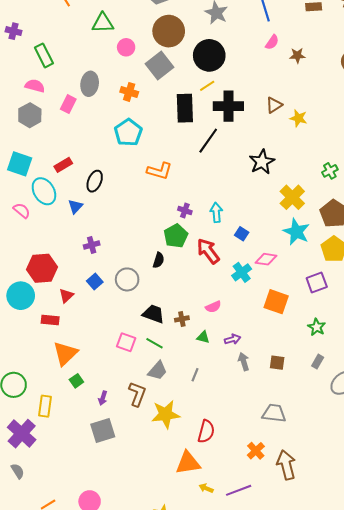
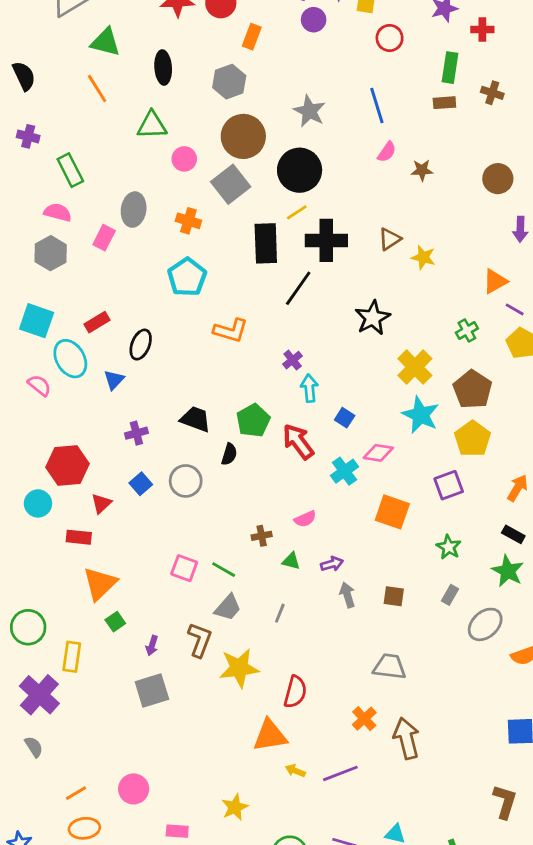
purple cross: (185, 210) -> (293, 360), moved, turned 32
cyan circle: (21, 296) -> (38, 503), size x0.7
black trapezoid: (153, 314) -> (195, 419), moved

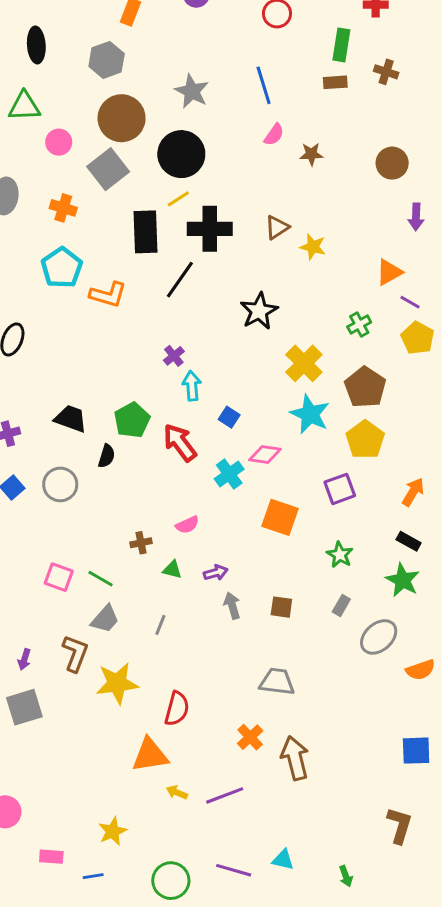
orange L-shape: (231, 330) -> (108, 295), moved

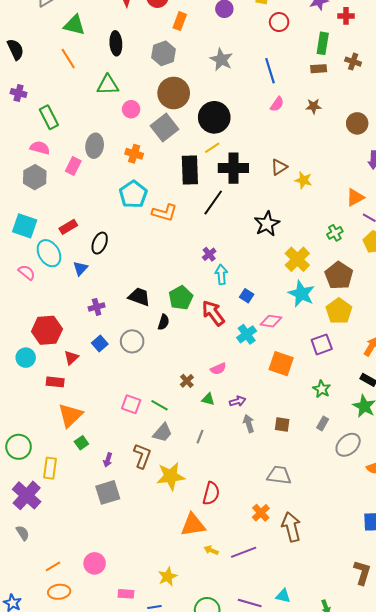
gray star: (192, 91) -> (221, 60), moved
brown star: (311, 154) -> (314, 106), moved
brown cross: (141, 543) -> (187, 381), turned -32

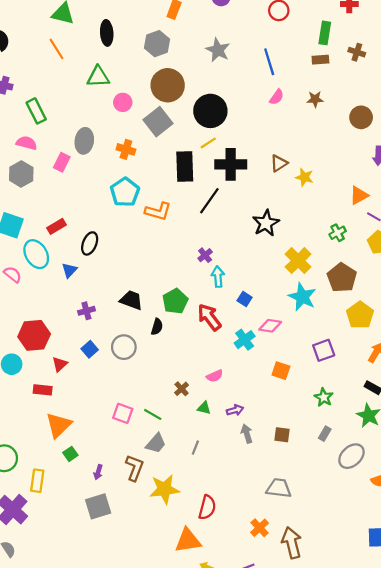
yellow pentagon: (339, 311) -> (360, 315), moved
orange square: (281, 364) -> (281, 371), size x0.7

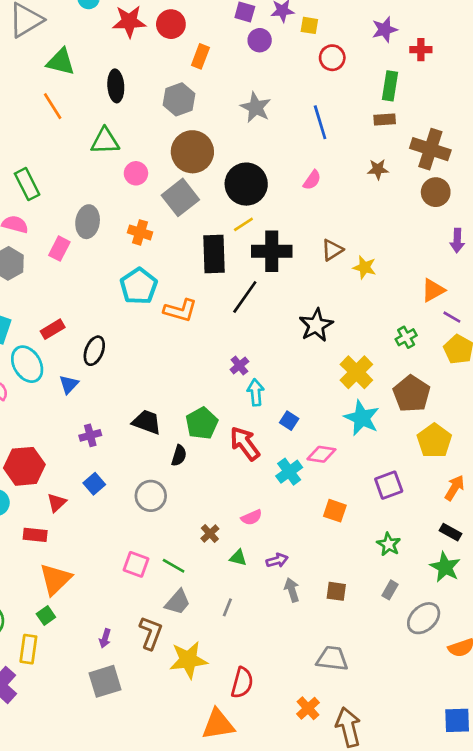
brown cross: (357, 52) -> (430, 149), moved, size x1.8
pink semicircle: (277, 97) -> (312, 180), moved
gray circle: (124, 347) -> (151, 496), moved
green square: (70, 454) -> (46, 616), moved

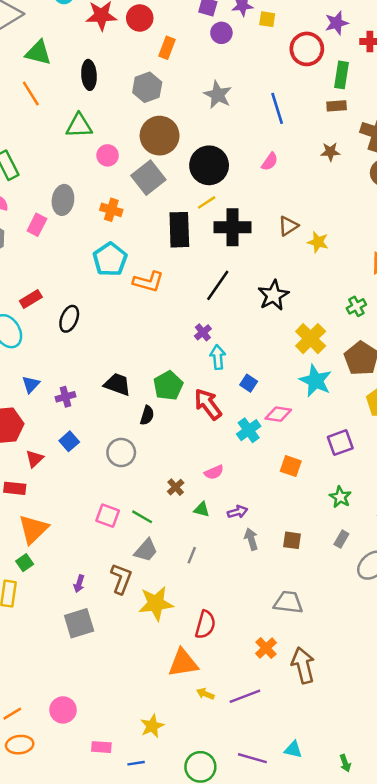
red circle: (332, 58) -> (307, 49), moved, size x1.4
black line: (245, 297) -> (218, 285), moved
blue triangle: (69, 384) -> (31, 384), moved

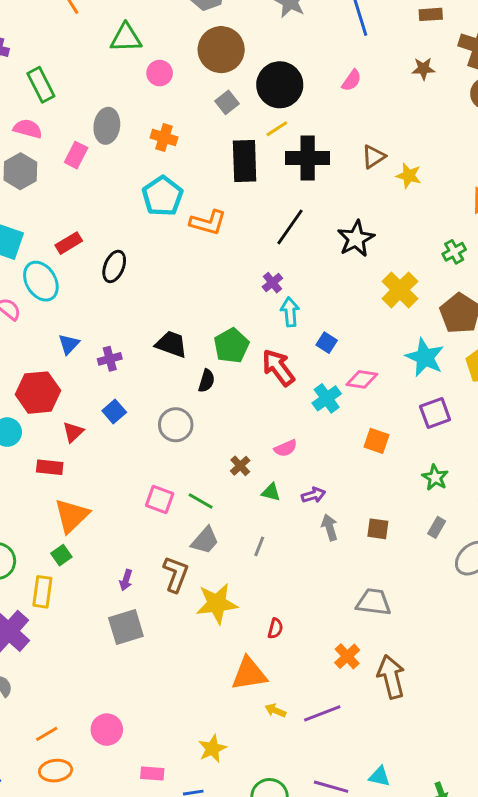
gray square: (148, 178) -> (227, 102), moved, size x0.6
cyan star: (315, 381) -> (425, 357), moved
red semicircle: (205, 625) -> (275, 628), size x0.6

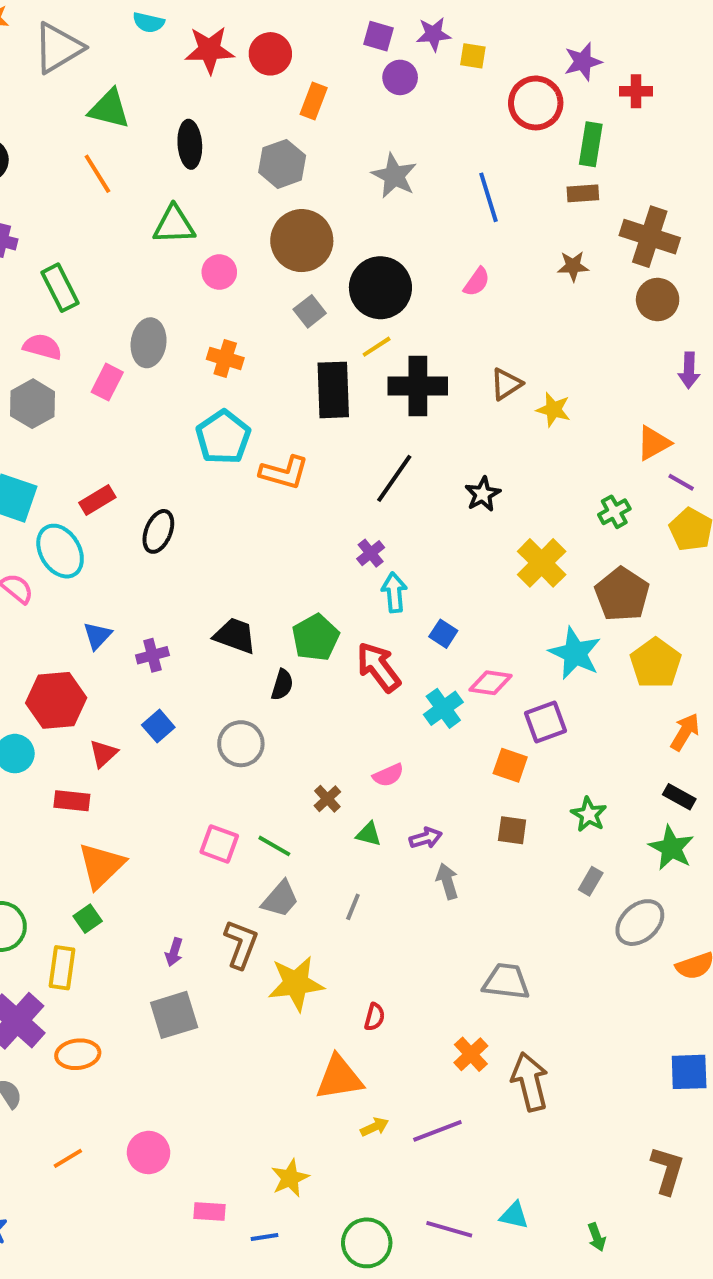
black star: (356, 239) -> (483, 494), size x0.7
purple square: (435, 413) -> (546, 722), moved
brown square: (378, 529) -> (512, 830), moved
yellow arrow: (275, 710) -> (375, 1127), turned 132
orange ellipse: (56, 771) -> (78, 1054), moved

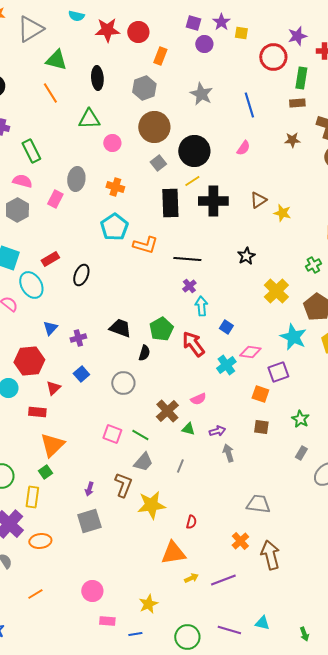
purple star: (434, 34) -> (221, 22), turned -30
black line: (394, 478) -> (187, 259), moved, turned 60
brown cross: (327, 799) -> (167, 411), size x1.6
pink circle: (149, 1153) -> (92, 591), moved

